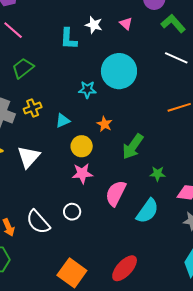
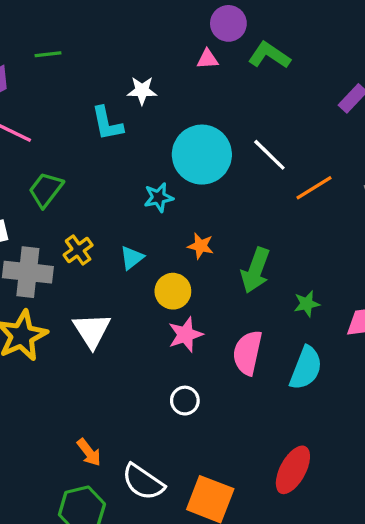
pink triangle: (126, 24) -> (208, 59), moved, turned -32
white line: (176, 58) -> (269, 155), moved, turned 35
white semicircle: (38, 222) -> (143, 482), moved

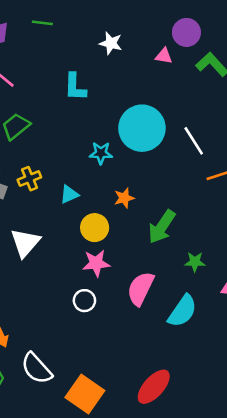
white star: (142, 91) -> (111, 43), moved
orange star: (201, 246) -> (124, 198), turned 30
white circle: (185, 401) -> (84, 301), moved

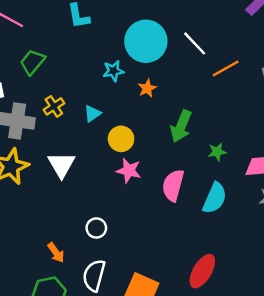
orange star: (124, 198) -> (147, 88), moved
pink star: (96, 263) -> (129, 171), turned 30
white circle: (84, 301) -> (96, 228), moved
white semicircle: (37, 368) -> (94, 275), turned 68

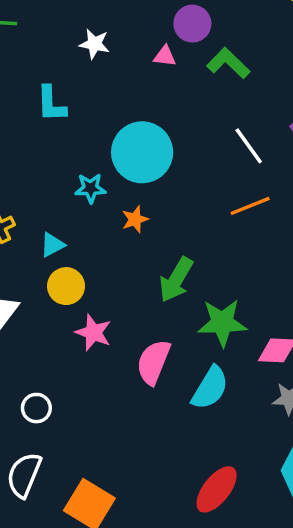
white line: (195, 43) -> (249, 146), moved
yellow circle: (121, 139) -> (66, 286), moved
green star: (217, 152) -> (222, 323), size x1.8
red ellipse: (202, 271) -> (217, 489), moved

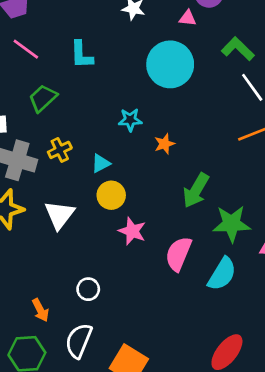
green L-shape: (228, 63) -> (238, 49), moved
cyan L-shape: (51, 104) -> (81, 55), moved
cyan circle: (142, 152) -> (170, 64), moved

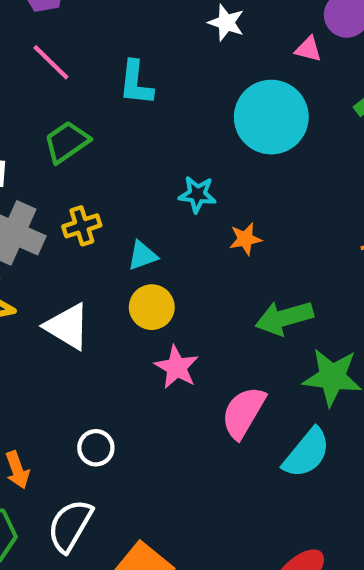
green arrow: (196, 190) -> (284, 318), turned 36
white triangle: (59, 215) -> (67, 326), turned -44

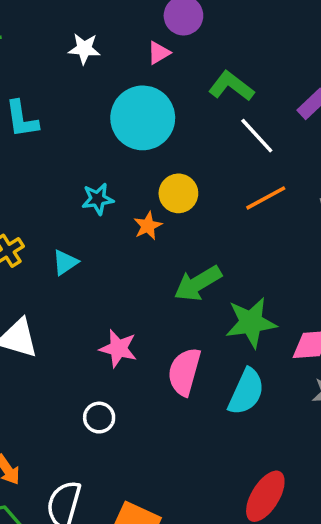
pink triangle: (308, 49) -> (159, 53), turned -30
yellow circle: (152, 307) -> (178, 193), moved
white circle: (96, 448) -> (99, 418), moved

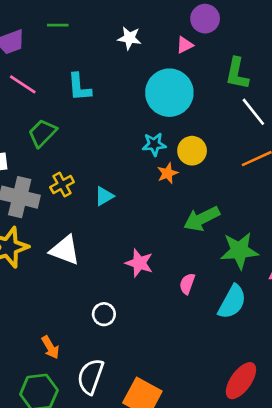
green L-shape: (231, 86) -> (237, 74), turned -120
cyan star: (98, 199) -> (154, 144), moved
pink semicircle: (184, 372) -> (187, 284), size x0.6
white circle: (99, 418) -> (104, 314), moved

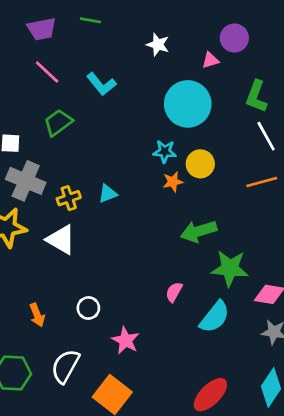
cyan L-shape: (79, 87) -> (101, 84), turned -44
yellow cross: (62, 185) -> (69, 198), moved
pink star: (139, 263) -> (126, 340), moved
orange arrow: (50, 347) -> (37, 315), moved

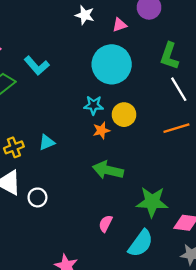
pink triangle: (210, 60) -> (120, 25), moved
cyan L-shape: (101, 84) -> (37, 66), moved
green arrow: (199, 231) -> (108, 170), moved, turned 32
white circle: (88, 308) -> (37, 197), moved

